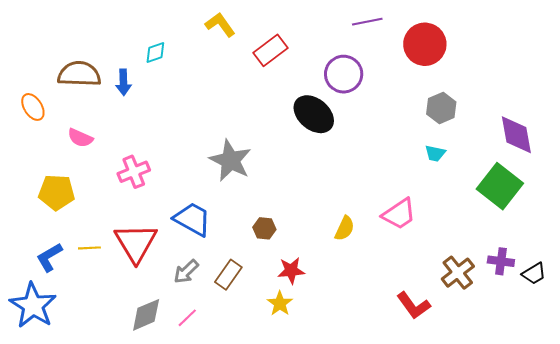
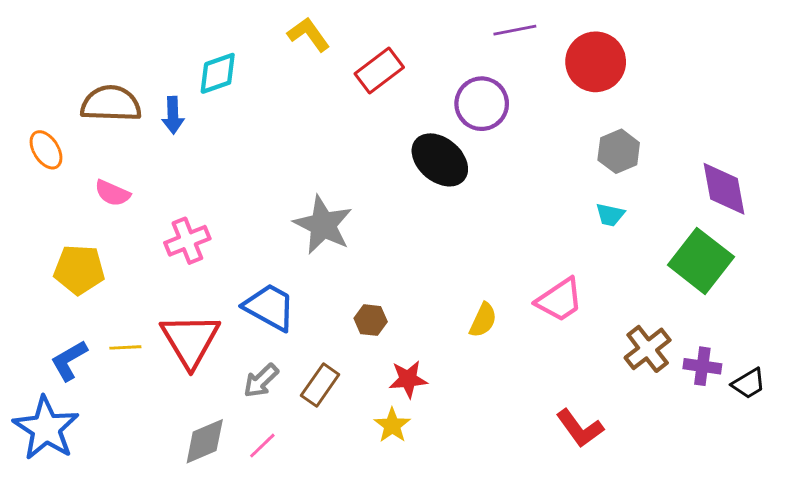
cyan diamond: (155, 52) -> (218, 73), size x1.4
brown cross: (458, 273) -> (648, 349), moved

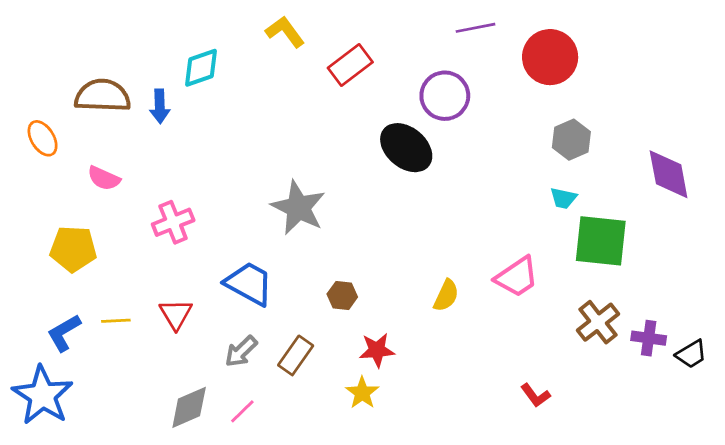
green square: (701, 261) -> (601, 241), moved, turned -32
red triangle: (190, 340) -> (176, 314), size x0.6
red L-shape: (580, 428) -> (535, 395), size x0.7

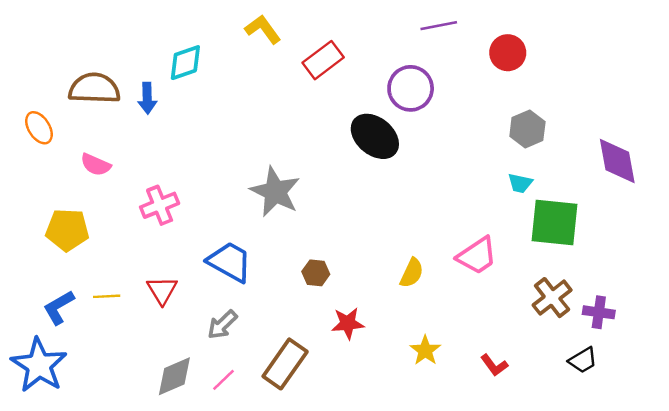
red circle: (550, 57) -> (508, 53), size x0.7
black trapezoid: (691, 354) -> (583, 360), moved
brown rectangle: (296, 355) -> (285, 364), moved, size x1.4
yellow star: (362, 393) -> (425, 350), moved

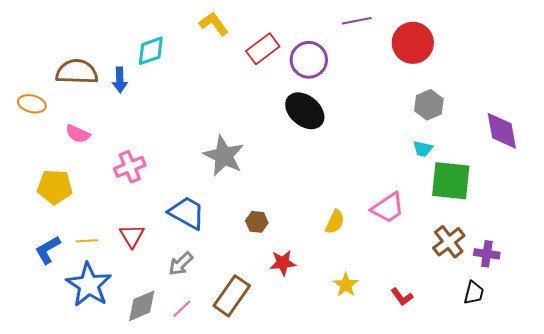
red circle: (508, 53) -> (413, 43), size x1.4
purple circle: (411, 88) -> (309, 60), moved
orange ellipse: (39, 128) -> (32, 104), turned -44
black trapezoid: (583, 360) -> (474, 293), turned -45
blue star: (39, 365) -> (89, 285), moved

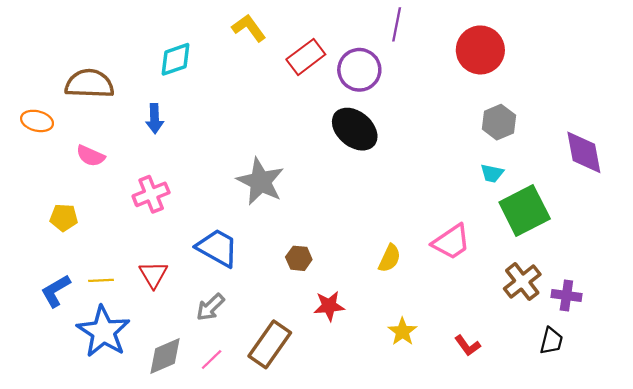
purple line: (357, 21) -> (397, 24), moved, turned -68
blue arrow: (120, 80) -> (155, 119), moved
green square: (451, 181) -> (525, 211), turned -33
yellow pentagon: (55, 187) -> (64, 218), size x0.7

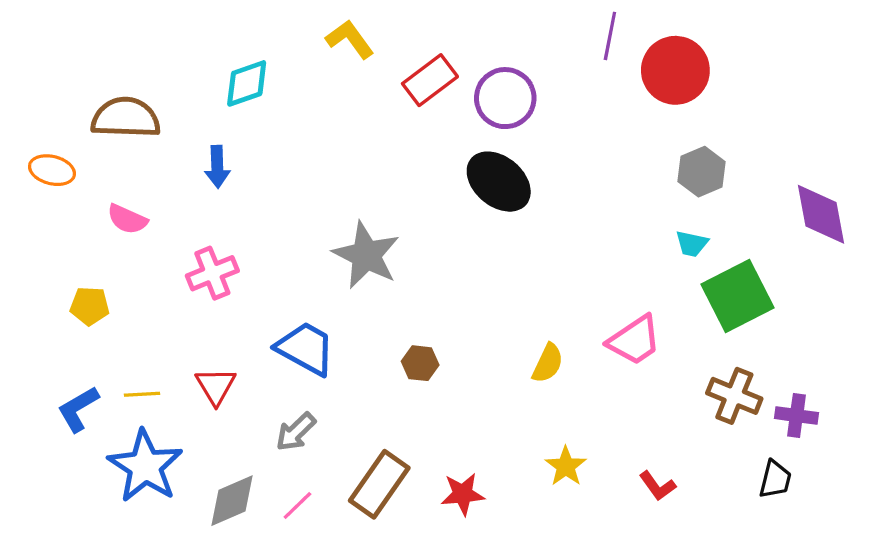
purple line: (397, 24) -> (610, 36), moved
brown cross: (522, 282) -> (734, 396), turned -30
red star: (329, 306) -> (463, 494), moved

